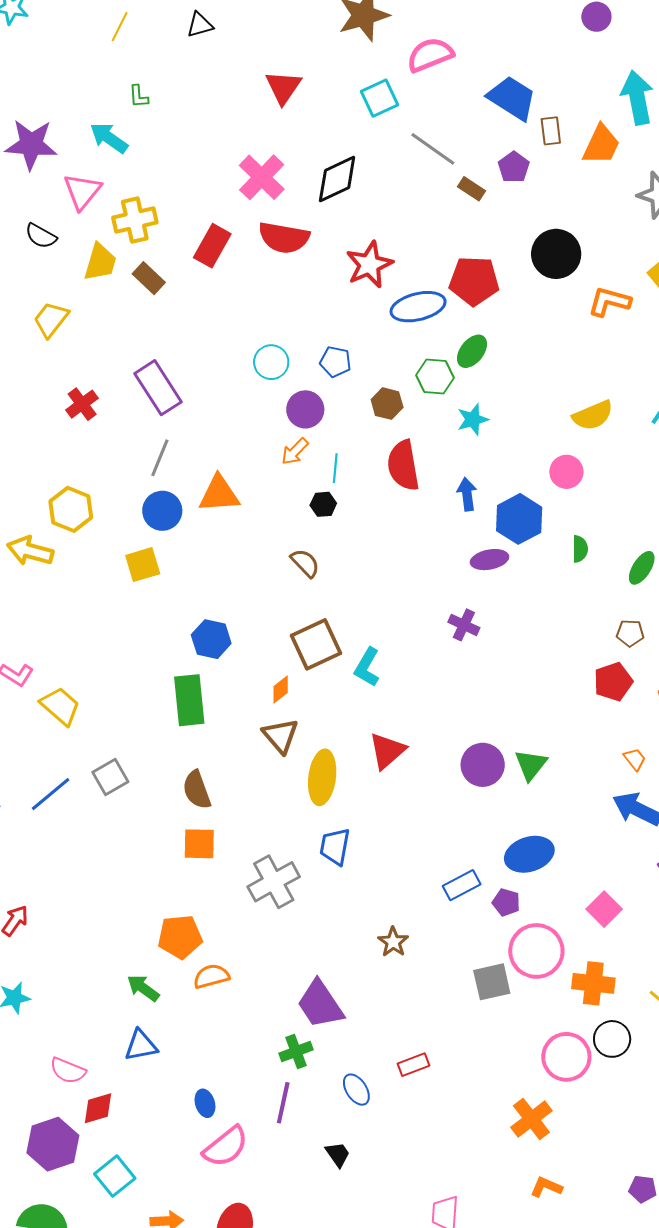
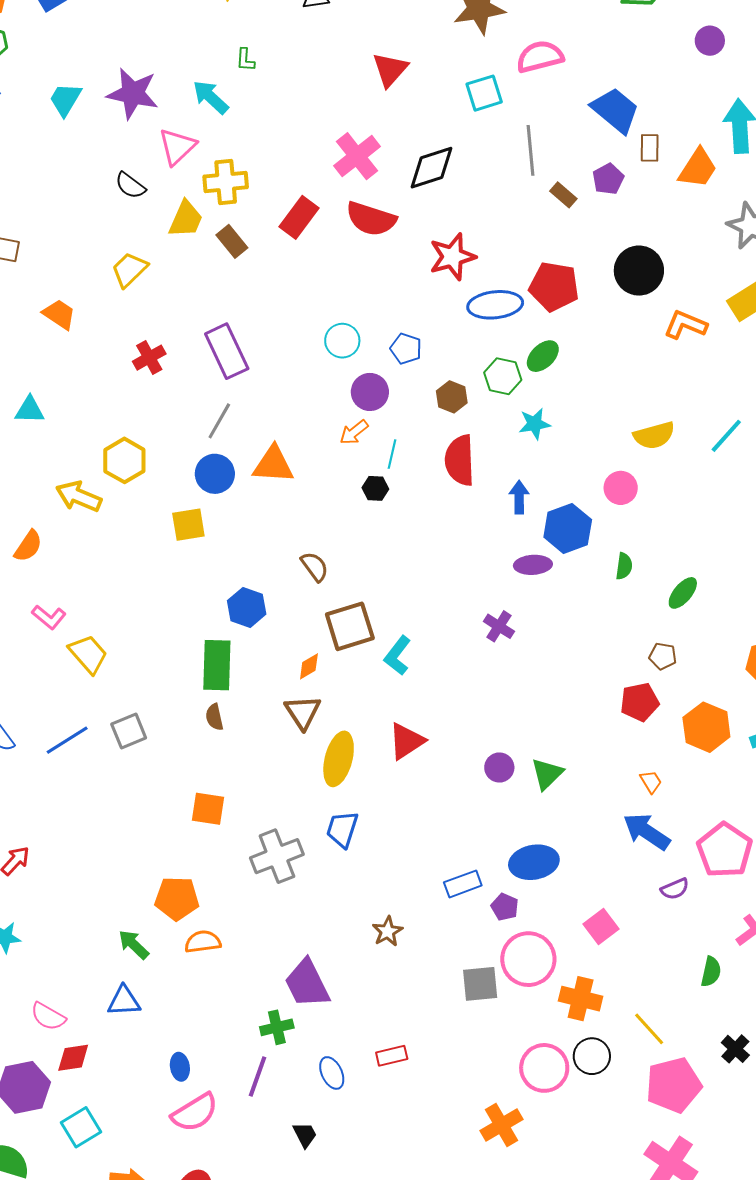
gray line: (433, 149) -> (530, 150), turned 42
brown semicircle: (305, 563) -> (315, 567), moved
purple circle: (483, 765) -> (499, 768), size x0.7
brown semicircle: (197, 790) -> (214, 717), moved, size x0.7

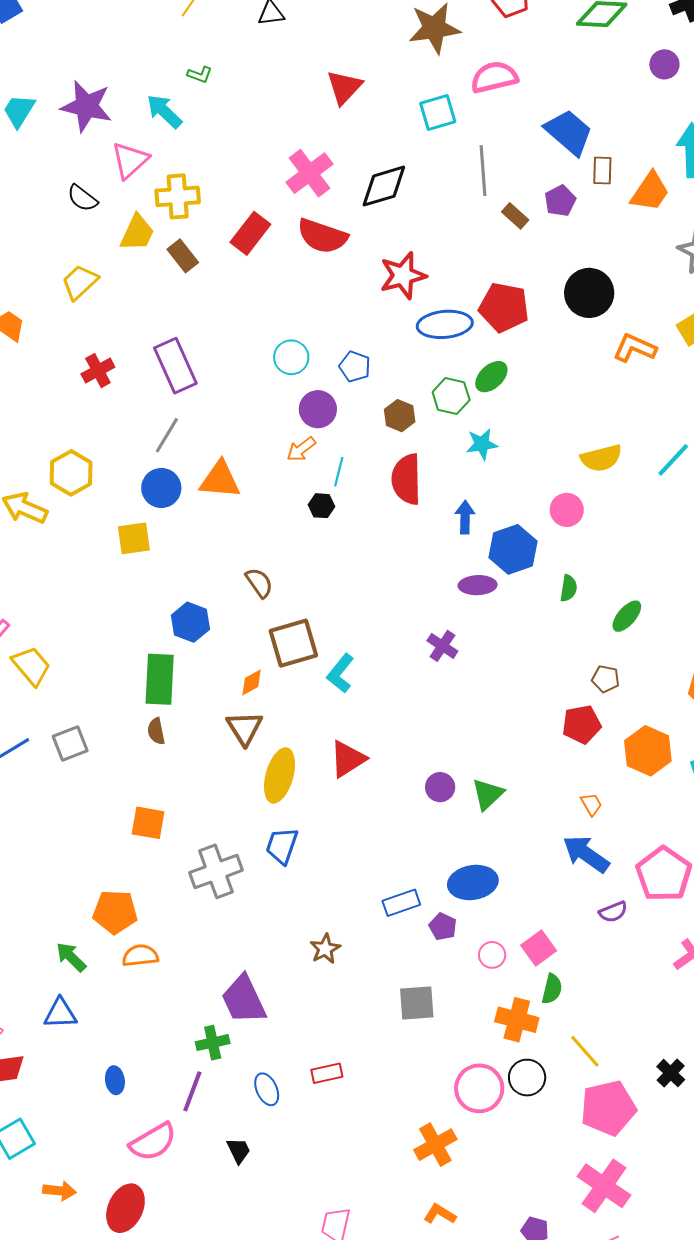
green L-shape: (245, 60) -> (200, 75), turned -75
pink circle: (528, 959) -> (492, 955), moved, size x0.5
green semicircle: (711, 972) -> (552, 989), moved
pink semicircle: (195, 1113) -> (153, 1142), moved

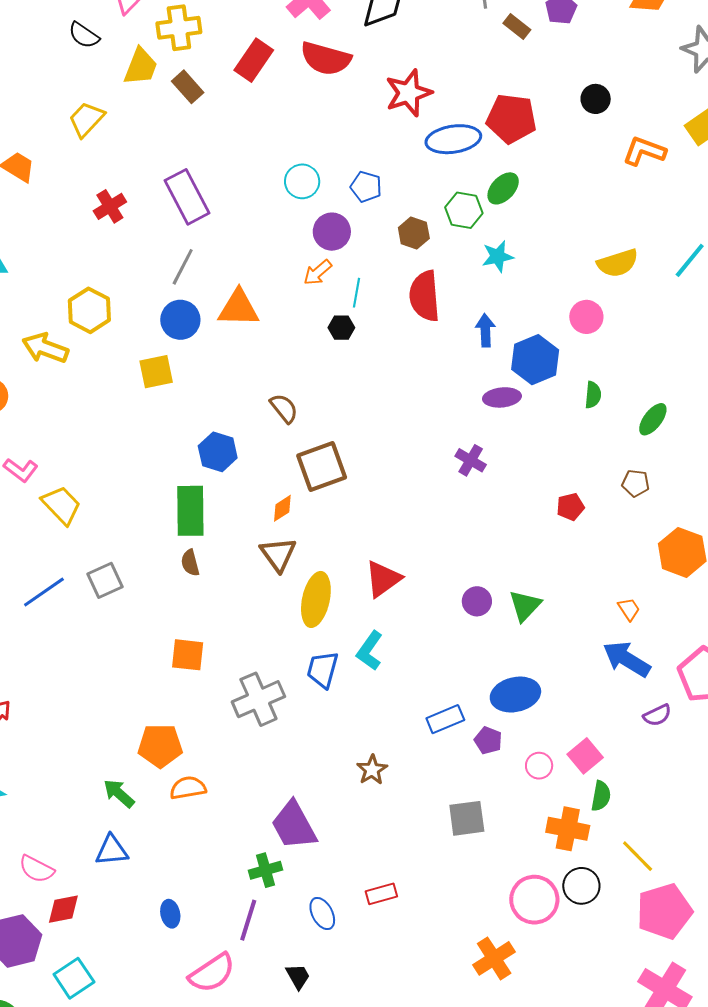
black circle: (589, 293) -> (596, 99), size x0.6
cyan L-shape: (340, 673) -> (370, 651), moved
red pentagon: (582, 724) -> (570, 507), moved, size x0.7

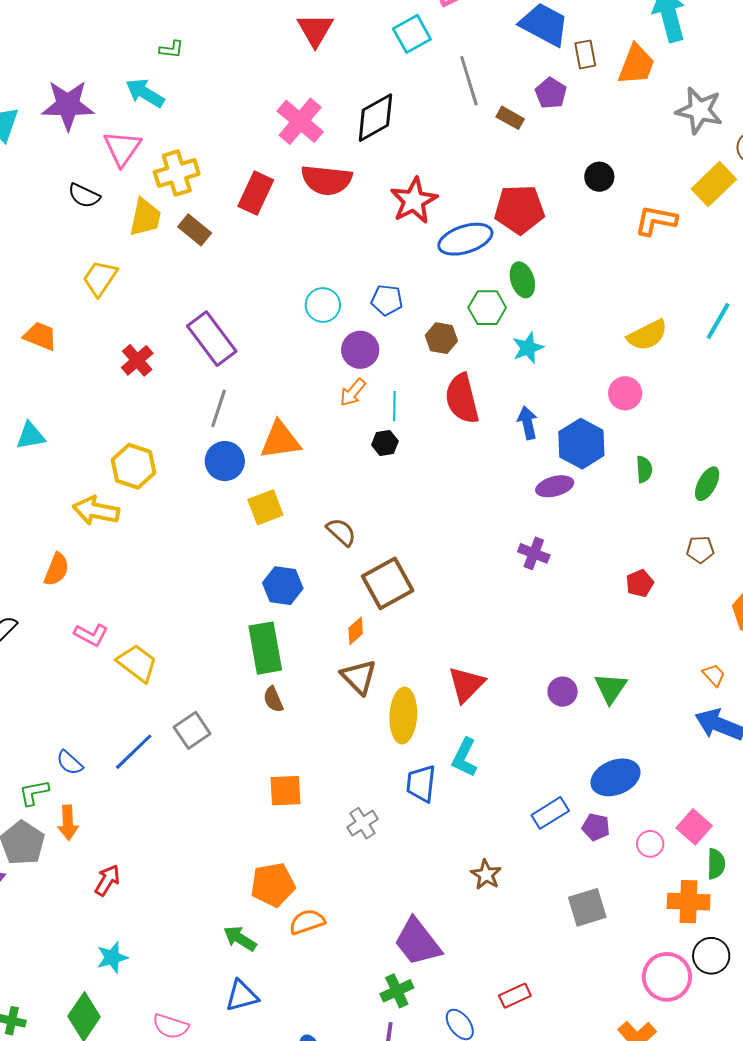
green ellipse: (503, 188) -> (522, 280), turned -52
yellow square: (156, 372) -> (265, 507), moved
gray cross: (258, 699) -> (362, 823), size x0.6

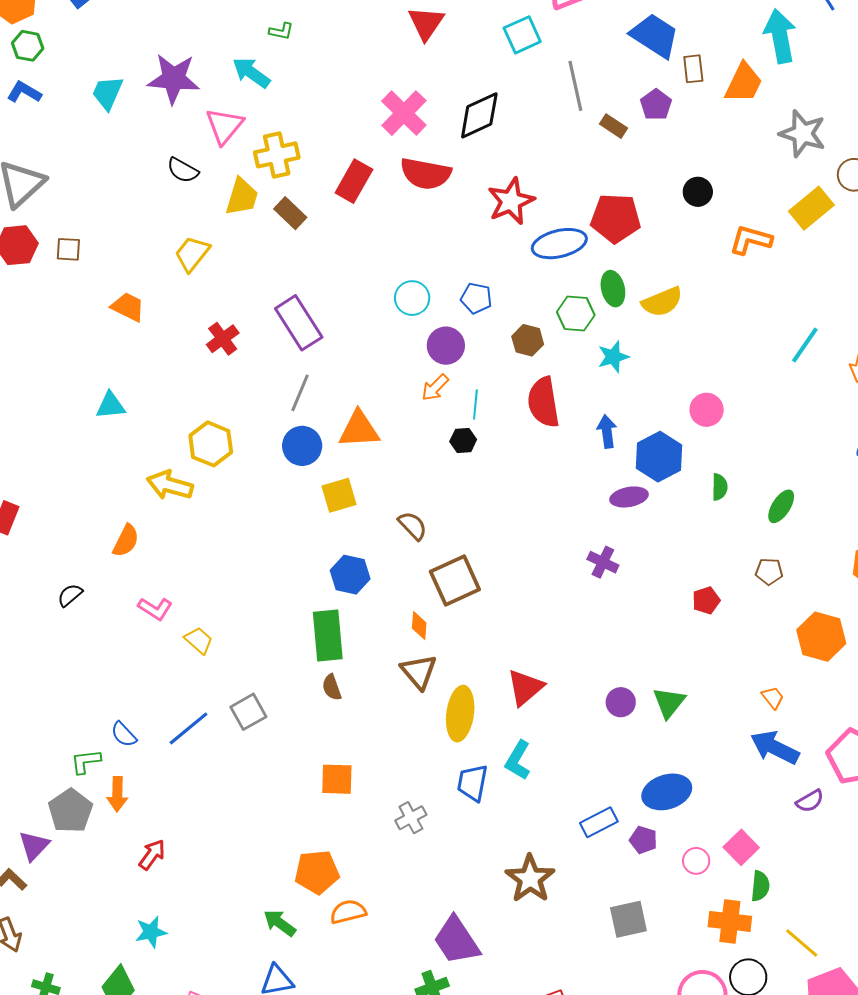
yellow semicircle: (647, 335) -> (662, 302), moved
orange diamond: (356, 631) -> (419, 625), turned -48
yellow trapezoid: (137, 663) -> (199, 640), size x0.7
brown star: (486, 875) -> (530, 879), size x1.6

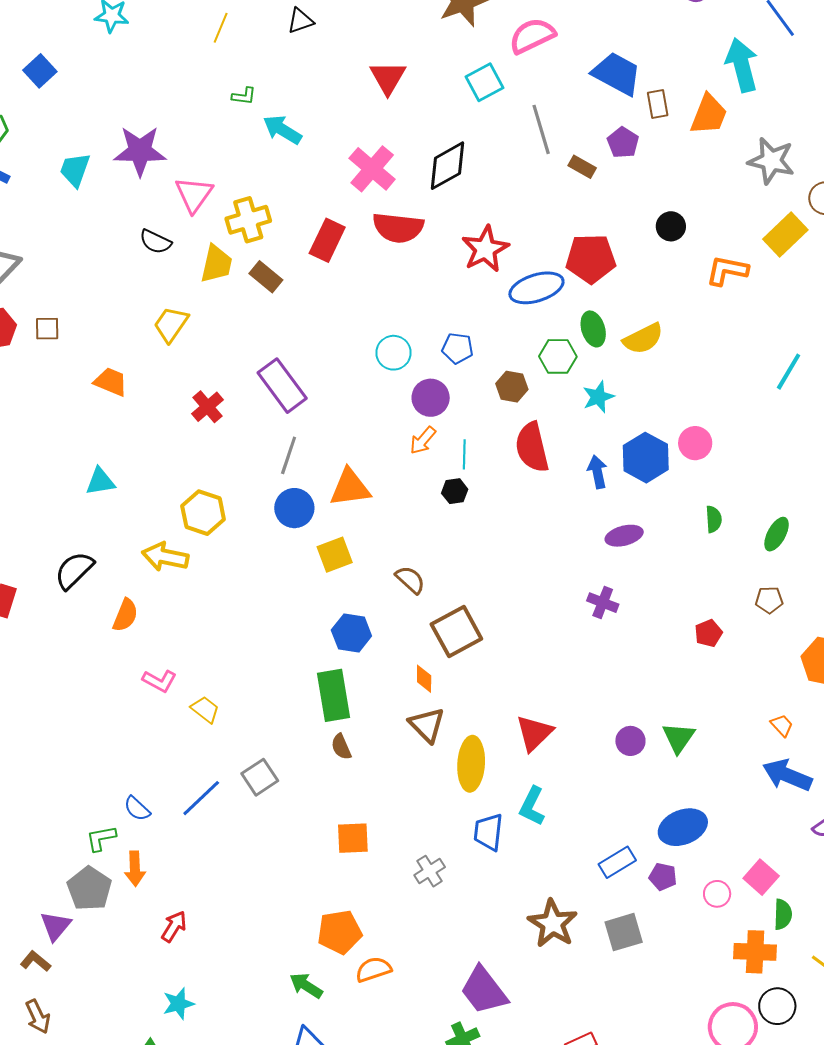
cyan arrow: (251, 73) -> (282, 130), moved
blue hexagon: (659, 457) -> (646, 458), moved
black semicircle: (70, 595) -> (74, 570), moved, size x1.6
gray square: (628, 919) -> (624, 932), moved

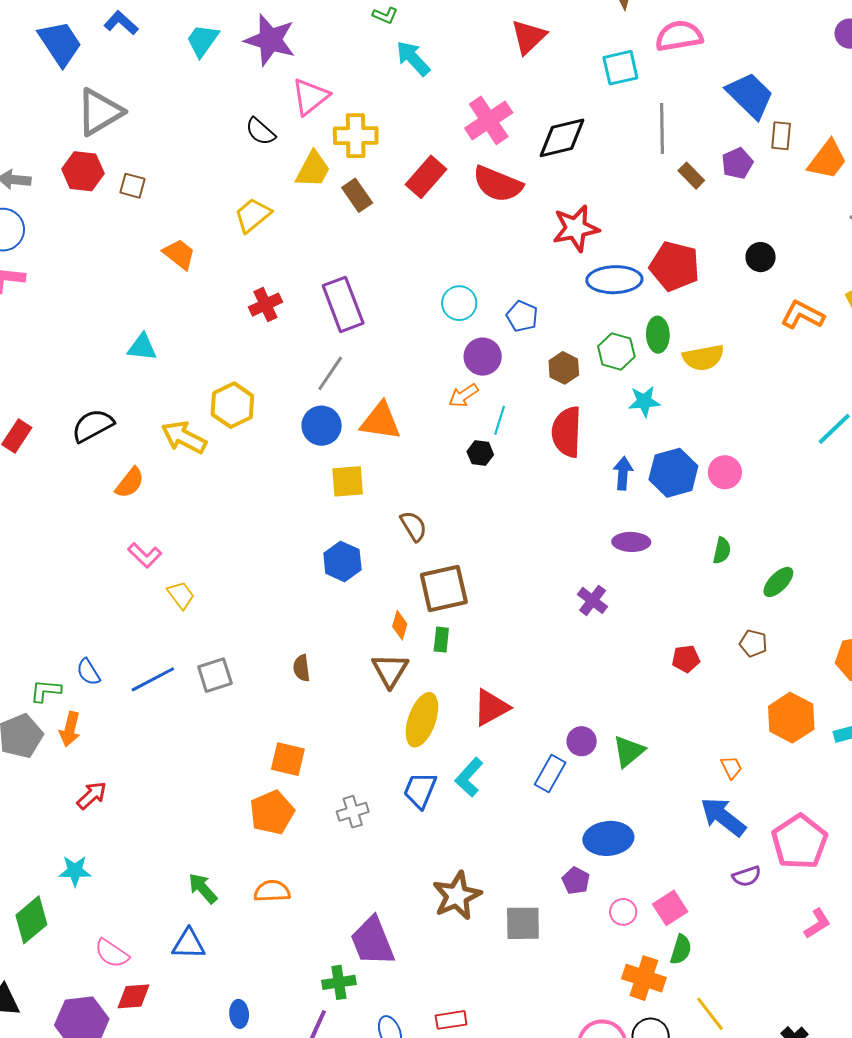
green rectangle: (333, 695) -> (441, 640), moved, size x0.5
blue rectangle: (617, 862) -> (550, 774), moved, turned -45
orange pentagon: (340, 932) -> (272, 812), moved, turned -30

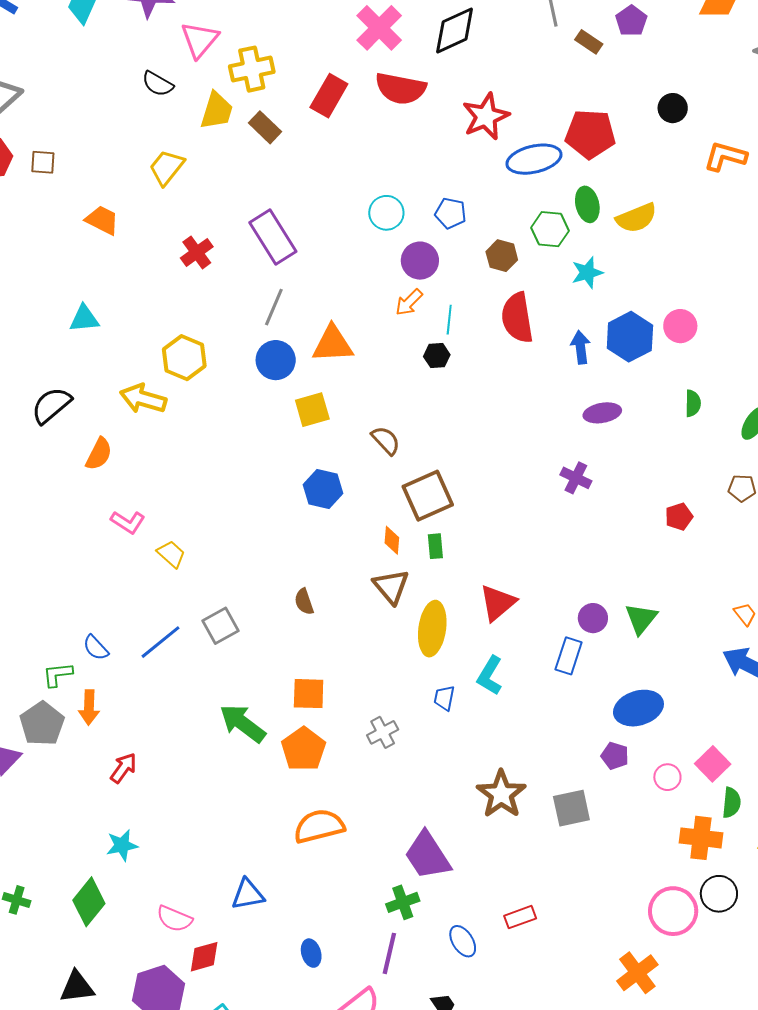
blue trapezoid: (420, 790) -> (444, 698), size x0.7
green arrow: (203, 888) -> (243, 723), moved, size x1.4
orange semicircle: (272, 891) -> (319, 826), size x1.4

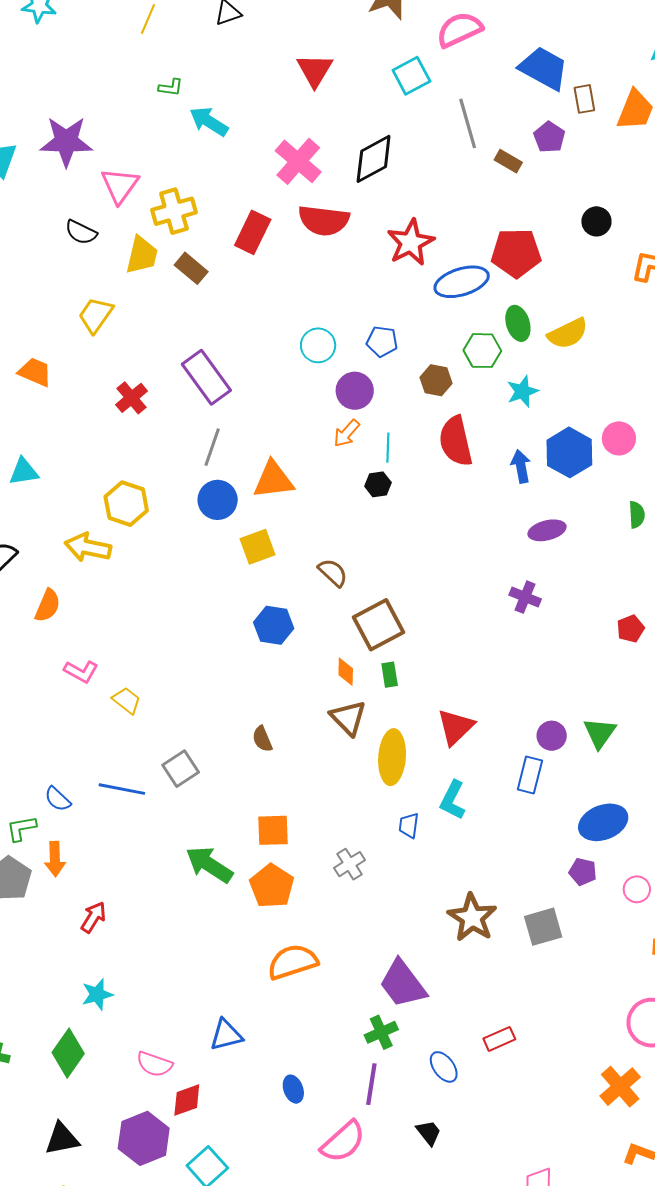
blue line: (161, 642) -> (122, 789), turned 54

